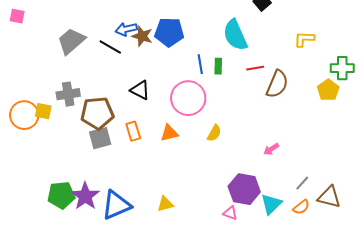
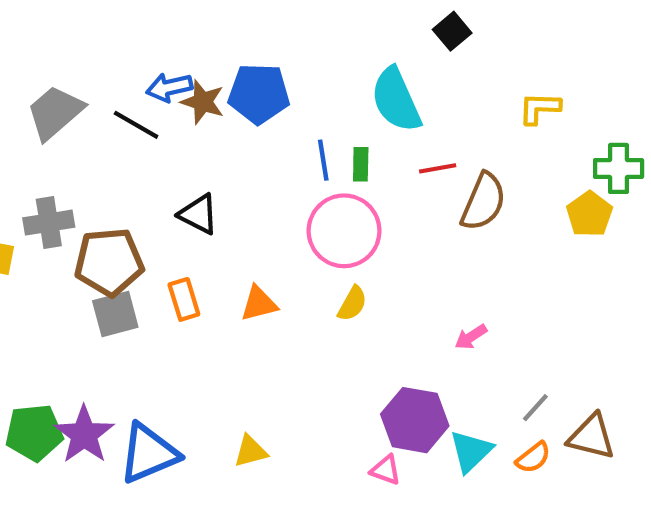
pink circle: (188, 98) -> (344, 231), moved

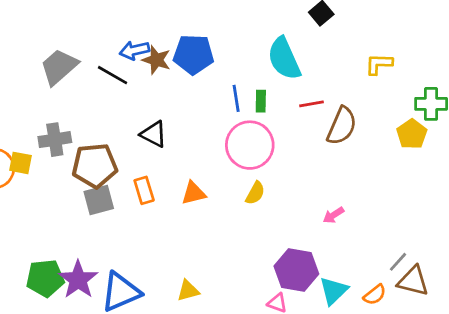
gray line: (535, 408) -> (398, 262), moved

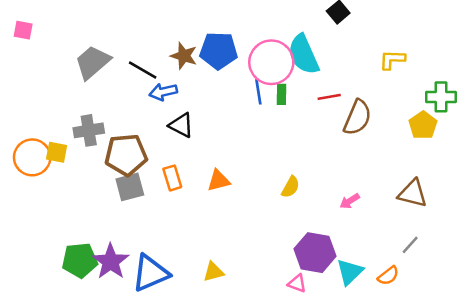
blue arrow: (134, 50) -> (163, 92), moved
pink circle: (250, 145) -> (271, 62), moved
yellow semicircle: (255, 193) -> (291, 187), moved
brown triangle: (413, 281) -> (413, 193), moved

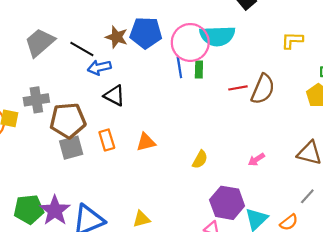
cyan semicircle: (303, 55) -> (217, 36), turned -68
red line: (329, 97) -> (238, 88), moved
yellow semicircle: (291, 187) -> (200, 159), moved

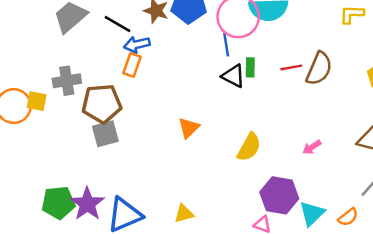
green rectangle: (199, 70) -> (250, 67), moved
black triangle: (114, 96) -> (233, 76), moved
orange rectangle: (107, 140) -> (132, 65), moved, turned 36
orange triangle: (146, 142) -> (189, 128), turned -30
yellow semicircle: (200, 159) -> (249, 147), size x1.4

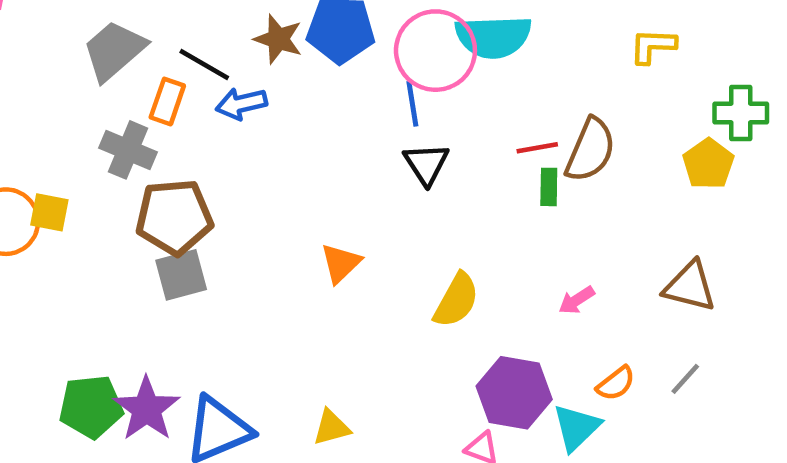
orange rectangle: (132, 65) -> (167, 101), moved
green rectangle: (250, 67) -> (549, 187), moved
black triangle: (233, 76) -> (426, 164), turned 30
gray cross: (67, 81) -> (128, 150), moved, turned 32
orange semicircle: (348, 217) -> (616, 383), moved

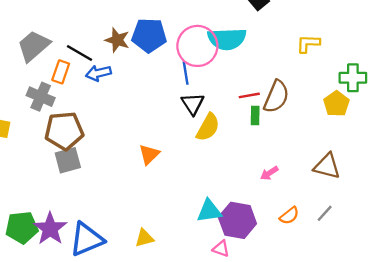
yellow semicircle: (456, 300) -> (208, 127), moved
cyan triangle: (577, 427) -> (209, 211), moved, turned 36

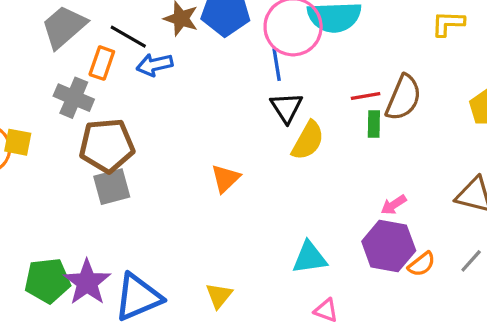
purple hexagon: (237, 220) -> (389, 246), moved
yellow triangle: (144, 238) -> (219, 295), turned -36

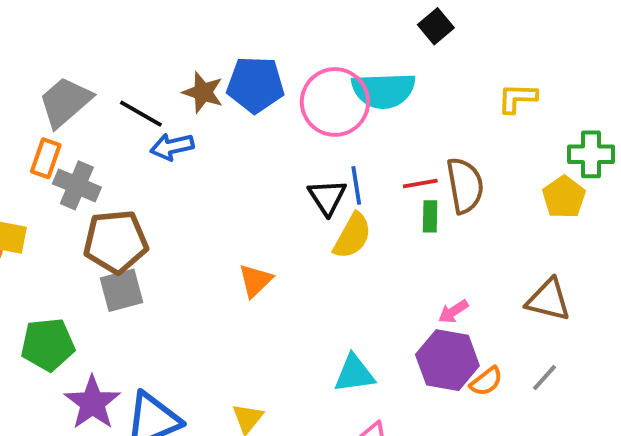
orange rectangle: (102, 63) -> (46, 158), moved
blue line: (277, 65) -> (356, 185), moved
brown semicircle: (403, 98) -> (465, 185), turned -33
green pentagon: (47, 281) -> (48, 345), moved

